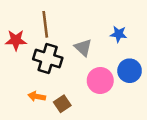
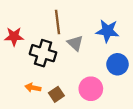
brown line: (45, 24) -> (57, 22), moved
blue star: (119, 34) -> (107, 31), size x1.5
pink circle: (100, 81) -> (91, 89), moved

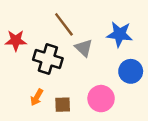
brown line: (57, 22) -> (64, 24), turned -30
orange arrow: (33, 88) -> (37, 97), turned -72
brown square: (56, 94) -> (63, 105), turned 32

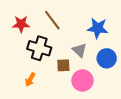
red star: (16, 40) -> (21, 24), moved
gray triangle: (84, 48) -> (79, 50), moved
brown square: (63, 105) -> (63, 65), moved

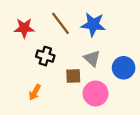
blue star: (98, 28) -> (93, 25), moved
black cross: (39, 48) -> (45, 56), size x0.7

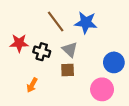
red star: (24, 28) -> (19, 43), moved
gray triangle: (92, 58) -> (70, 50), moved
pink circle: (96, 93) -> (102, 89), moved

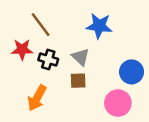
brown line: (56, 22) -> (41, 25), moved
orange arrow: (32, 85) -> (37, 98), size x1.5

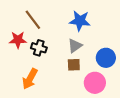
gray triangle: (81, 57) -> (75, 46), moved, turned 42
brown square: (78, 81) -> (74, 65), moved

